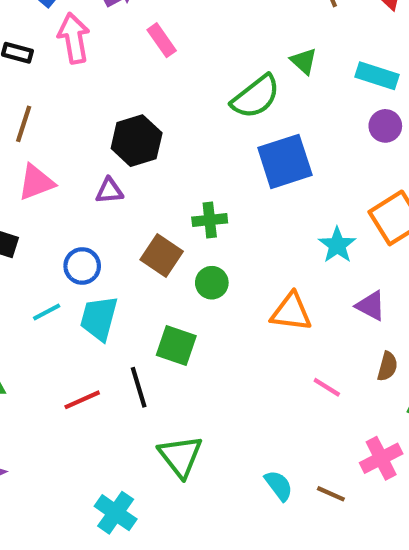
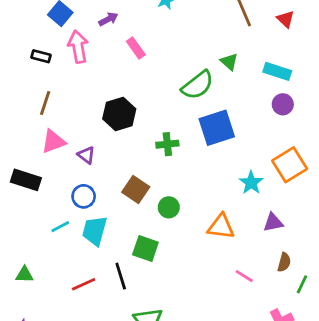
purple triangle: (109, 191) -> (86, 155), moved, turned 42
green cross: (210, 220) -> (167, 144), moved
purple triangle: (371, 306) -> (273, 222), turned -40

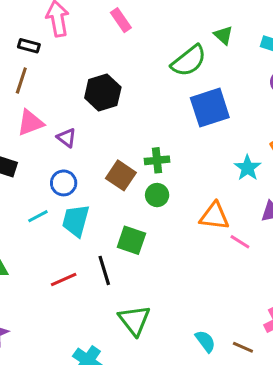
black rectangle: (41, 56) -> (29, 46), moved
green cross: (167, 144) -> (157, 160), moved
pink line: (244, 276) -> (240, 242), moved

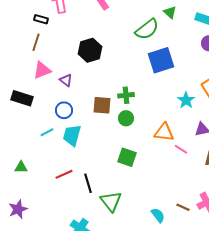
brown square: (121, 175) -> (102, 105), turned -30
green square: (131, 240) -> (127, 157), moved
black line: (104, 270) -> (88, 183), moved
brown line: (243, 347) -> (183, 207), moved

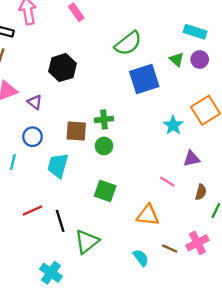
green triangle: (170, 12) -> (177, 59), moved
cyan line: (47, 132) -> (13, 162), turned -48
orange triangle: (164, 132) -> (148, 215), moved
cyan trapezoid: (72, 135) -> (58, 166), moved
green triangle: (111, 201) -> (87, 242), turned 30

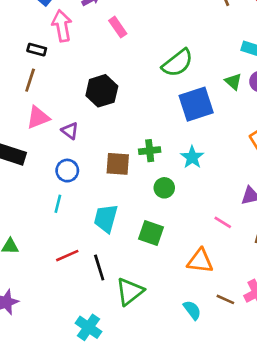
cyan star: (173, 125) -> (192, 157), moved
green circle: (104, 146) -> (164, 188), moved
cyan line: (13, 162) -> (58, 204), moved
cyan trapezoid: (58, 166) -> (106, 218), moved

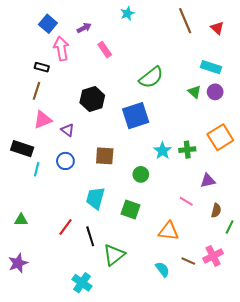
blue square: (196, 104) -> (136, 116), moved
green cross: (150, 151) -> (187, 150), moved
cyan line: (58, 204) -> (37, 169), moved
red line: (67, 256) -> (65, 227), turned -30

